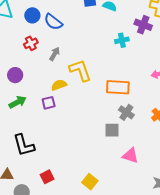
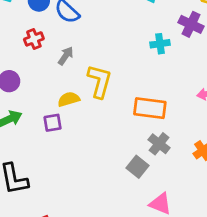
yellow L-shape: (80, 70) -> (100, 81), turned 30
gray square: (112, 130) -> (137, 167), turned 35

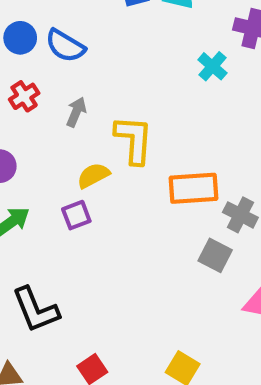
cyan cross: (160, 44) -> (212, 66), turned -30
orange rectangle: (150, 108) -> (193, 188), moved

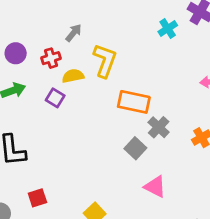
red cross: (24, 96) -> (51, 58), moved
purple square: (76, 215) -> (55, 98), turned 36

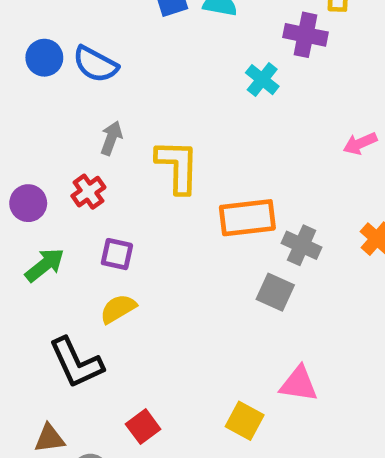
yellow semicircle: (73, 76) -> (118, 309), moved
pink triangle: (155, 187) -> (299, 384), moved

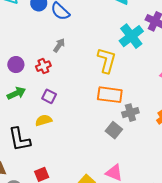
cyan cross: (262, 80) -> (131, 36), size x1.6
yellow L-shape: (178, 166) -> (107, 60), moved
gray cross: (302, 245) -> (130, 113), turned 35

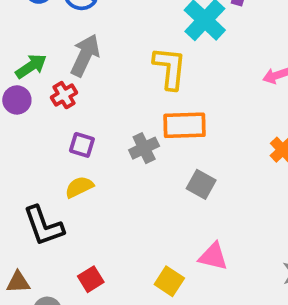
gray arrow: (59, 45) -> (85, 55), size x1.6
green arrow: (16, 93) -> (31, 66), moved
gray cross: (130, 113) -> (144, 148), moved

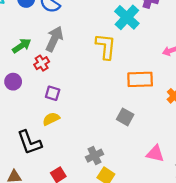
purple circle: (17, 100) -> (13, 82), moved
orange rectangle: (184, 125) -> (140, 79), moved
gray cross: (144, 148) -> (95, 156), moved
pink triangle: (213, 256) -> (155, 154), moved

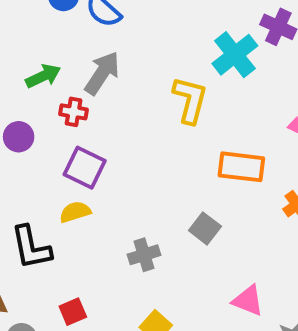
red cross: (42, 63) -> (74, 112), turned 32
purple square: (53, 93) -> (85, 168), size x1.5
gray cross: (95, 156) -> (144, 255), moved

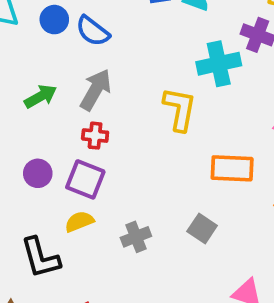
cyan cross: (235, 55) -> (219, 64), turned 30
red cross: (74, 112) -> (95, 136), moved
purple circle: (19, 137) -> (38, 173), moved
gray cross: (144, 255) -> (136, 237), moved

